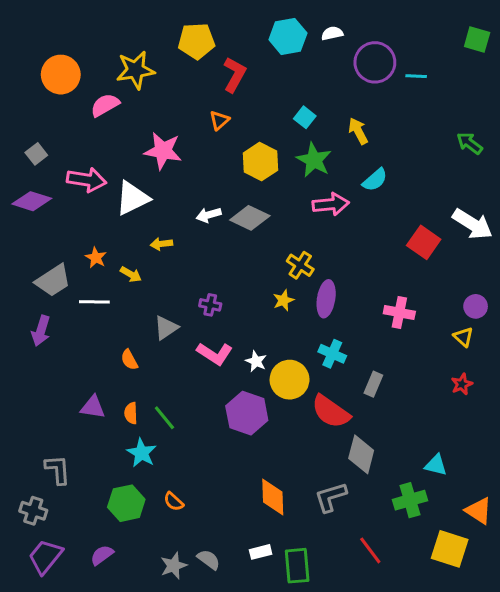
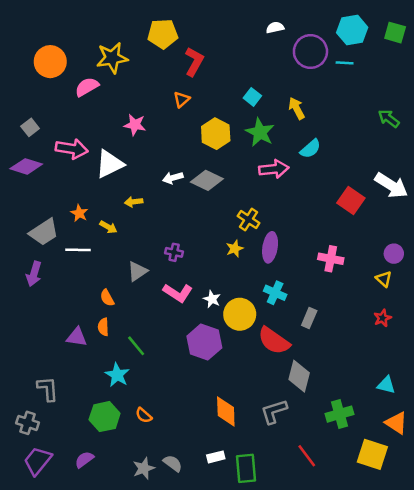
cyan hexagon: (288, 36) -> (352, 30), moved
pink star: (163, 151) -> (135, 125), size x0.7
orange semicircle: (131, 413) -> (103, 327), moved
cyan triangle: (436, 465) -> (386, 385), moved

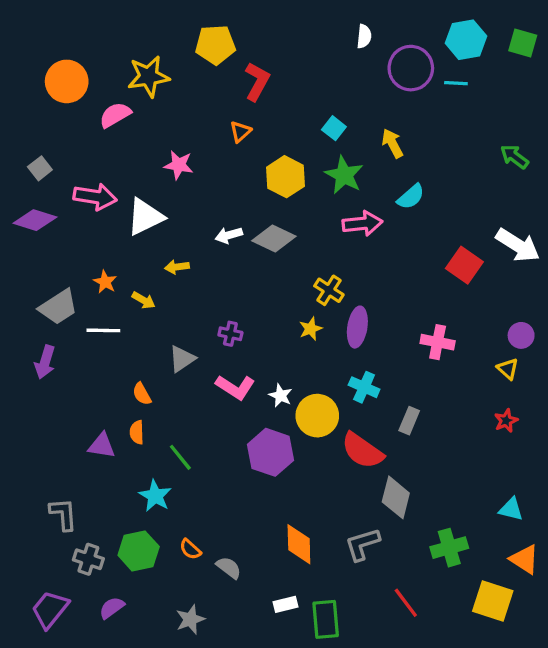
white semicircle: (275, 28) -> (364, 36), turned 108
gray cross: (27, 423) -> (88, 559), moved
gray semicircle: (173, 463) -> (229, 568), moved

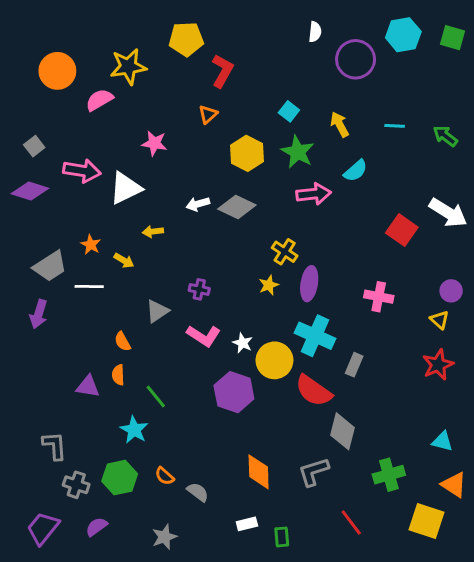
cyan line: (456, 83) -> (395, 126), moved
cyan cross: (364, 387) -> (315, 336), size x1.5
red star: (506, 421) -> (438, 365), size x1.5
green rectangle: (326, 619) -> (282, 537), size x0.6

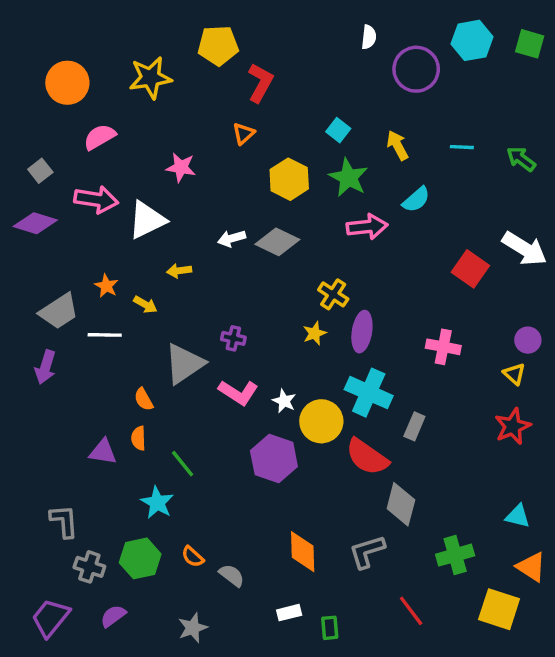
pink semicircle: (99, 100) -> (100, 137), moved
gray triangle: (157, 311) -> (184, 364), size x1.5

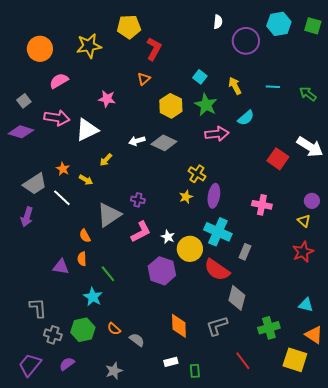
yellow arrow: (179, 271) -> (106, 160), turned -40
white line: (105, 335) -> (62, 198), turned 42
pink L-shape: (238, 393) -> (141, 232), turned -60

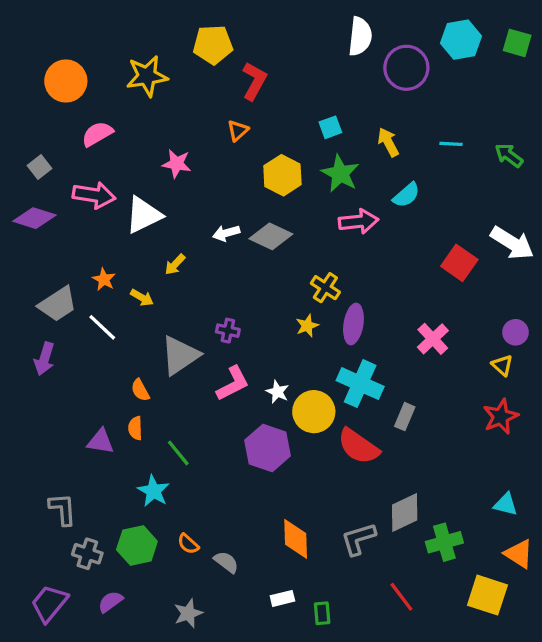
white semicircle: (218, 22) -> (360, 36), size x1.6
cyan square: (200, 77) -> (330, 127), turned 32
pink cross: (262, 205) -> (433, 339), turned 36
gray diamond: (237, 298) -> (405, 512), moved, turned 50

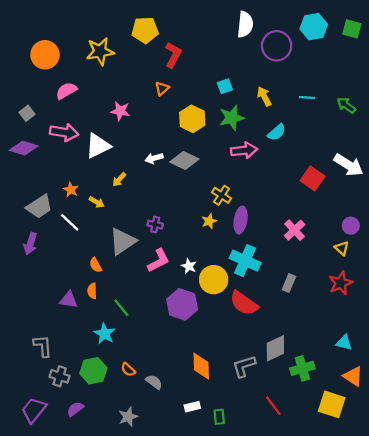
green star: (340, 174) -> (232, 118), turned 30
gray rectangle: (405, 417) -> (289, 283), moved

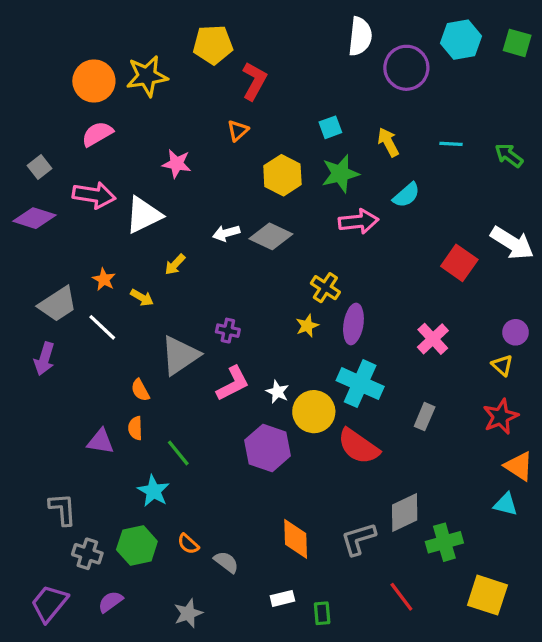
orange circle: (45, 55) -> (94, 81), moved
orange triangle: (353, 376) -> (519, 466), moved

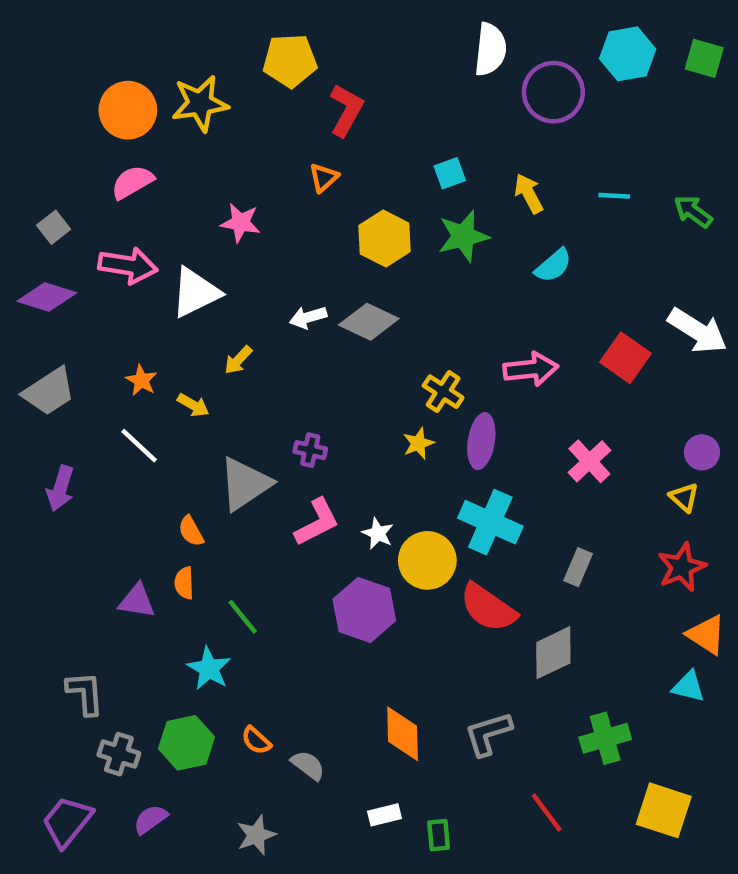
pink arrow: (358, 222) -> (531, 369), moved
gray trapezoid: (58, 304) -> (49, 392), moved
gray diamond: (405, 512) -> (553, 653), moved

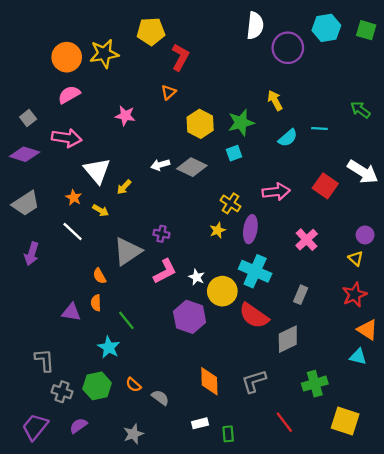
cyan square: (450, 173) -> (234, 153), moved
cyan line: (614, 196) -> (319, 129), moved
white triangle: (195, 293) -> (97, 171), moved, turned -44

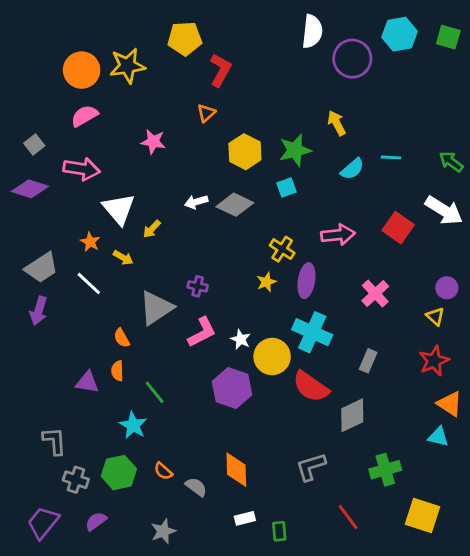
green arrow: (360, 110) -> (451, 162), moved
gray trapezoid: (26, 203) -> (41, 268), moved
orange diamond: (209, 381) -> (236, 470), moved

